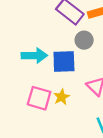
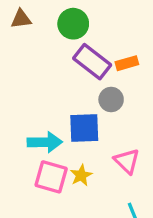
cyan arrow: (34, 56) -> (45, 142), moved

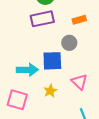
purple rectangle: (92, 62) -> (42, 19), moved, turned -50
pink square: (51, 177) -> (17, 100), moved

